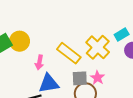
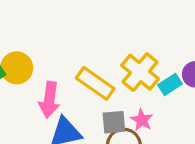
cyan rectangle: (122, 34) -> (170, 84), moved
pink arrow: (39, 62) -> (49, 100), size x1.5

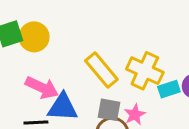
yellow cross: (140, 72) -> (145, 71), turned -30
pink arrow: (49, 100) -> (42, 88), moved, turned -88

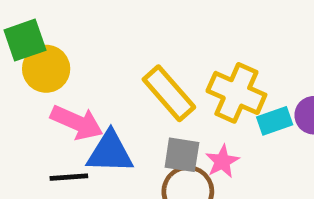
yellow circle: (34, 37) -> (46, 69), moved

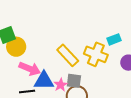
cyan rectangle: (275, 121) -> (114, 39), moved
pink star: (222, 161) -> (61, 85), moved

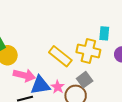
cyan rectangle: (114, 39) -> (104, 33), turned -56
gray square: (74, 81) -> (85, 80), moved, turned -35

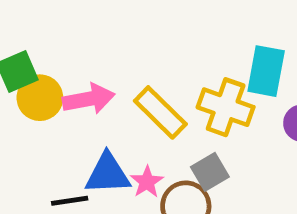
cyan rectangle: (104, 33) -> (266, 71), size x1.5
pink arrow: (24, 75) -> (89, 99), moved, turned -30

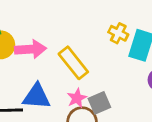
yellow cross: (226, 107) -> (118, 33), moved, size x0.6
pink star: (147, 182) -> (77, 98), moved

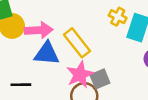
blue triangle: (37, 97) -> (47, 54), moved
pink star: (77, 98) -> (80, 74), size x1.5

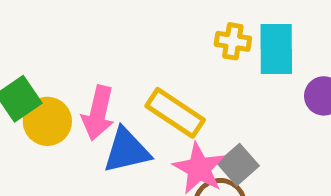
pink arrow: (39, 30) -> (98, 113), turned 124

